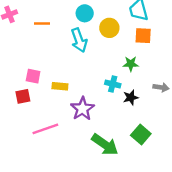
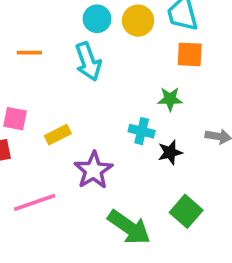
orange line: (42, 23) -> (29, 53), moved
yellow circle: (109, 28) -> (138, 21), moved
yellow rectangle: (60, 86) -> (58, 135), turned -32

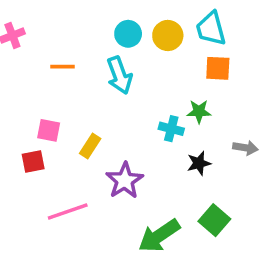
cyan cross: (142, 131) -> (171, 129), moved
yellow rectangle: (58, 135) -> (90, 146), turned -30
green arrow: (129, 227) -> (159, 236), turned 111

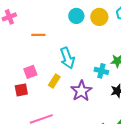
cyan arrow: (119, 75) -> (67, 58), moved
pink square: (49, 130) -> (30, 72), turned -32
purple star: (125, 181) -> (81, 91), moved

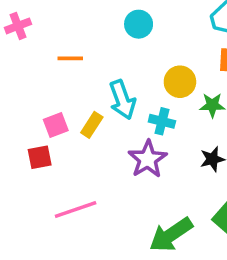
yellow circle: (99, 17) -> (180, 82), moved
cyan cross: (101, 71) -> (162, 121), moved
yellow rectangle: (54, 81) -> (92, 125), moved

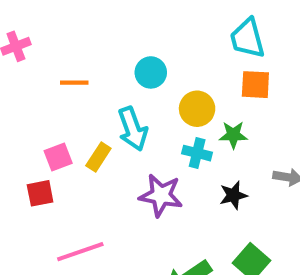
cyan circle: (139, 24) -> (151, 72), moved
cyan cross: (162, 121) -> (197, 153), moved
purple star: (148, 159) -> (161, 195), turned -30

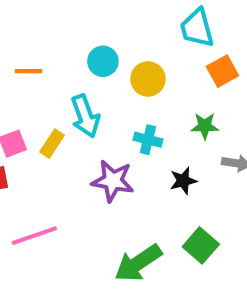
orange square: (255, 85) -> (222, 71), moved, turned -32
yellow circle: (197, 109) -> (148, 79), moved
green star: (233, 135) -> (205, 126), moved

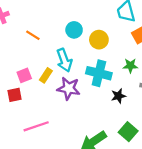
orange line: (28, 71) -> (33, 35), turned 32
cyan cross: (148, 140) -> (99, 73), size x1.6
purple star: (113, 181) -> (69, 88), moved

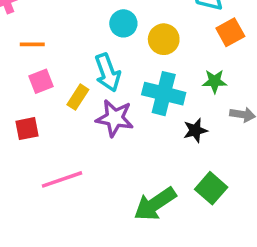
orange line: (33, 35) -> (32, 44), moved, turned -32
pink square: (24, 75) -> (41, 81), moved

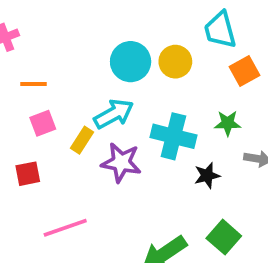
cyan circle: (123, 23) -> (131, 62), size x1.4
yellow circle: (164, 39) -> (175, 62), moved
cyan arrow: (108, 73) -> (114, 114), turned -99

